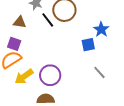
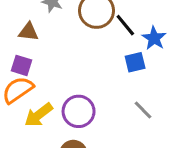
black line: (48, 20) -> (125, 25), moved
gray line: (99, 72) -> (143, 110), moved

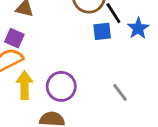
blue square: (135, 62) -> (102, 31), moved
yellow arrow: (39, 115) -> (24, 85), turned 120

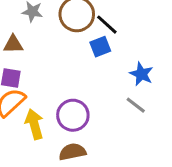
blue star: (138, 28) -> (141, 74), moved

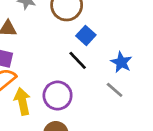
black line: (107, 25) -> (78, 60), moved
blue square: (100, 47) -> (86, 35), turned -30

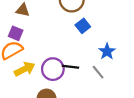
black line: (78, 60) -> (70, 67), moved, turned -49
yellow arrow: (22, 101) -> (25, 69), turned 66

